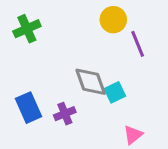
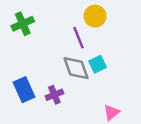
purple line: (138, 44) -> (79, 38), moved
cyan square: (115, 92) -> (98, 64), moved

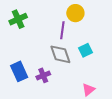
purple line: (79, 38) -> (62, 30), turned 30
cyan square: (98, 64) -> (86, 50), moved

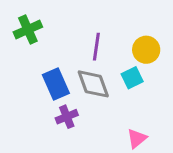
yellow circle: (75, 13) -> (146, 50), moved
blue rectangle: (19, 71) -> (56, 84), moved

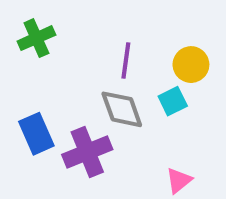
blue rectangle: (56, 84) -> (36, 134), moved
purple cross: (67, 117) -> (87, 152), size x1.6

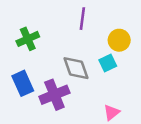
green cross: (36, 38) -> (28, 39), moved
purple line: (126, 60) -> (82, 19), moved

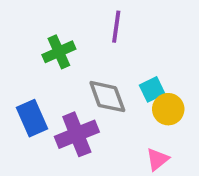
green cross: (28, 39) -> (59, 52), moved
yellow circle: (119, 40) -> (168, 109), moved

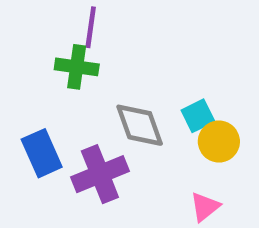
purple line: (116, 27) -> (91, 27), moved
green cross: (59, 52) -> (77, 67), turned 32

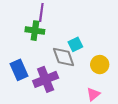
cyan square: (198, 116) -> (75, 44), moved

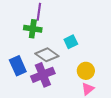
gray diamond: (64, 57) -> (47, 55), moved, turned -35
yellow circle: (100, 65) -> (86, 71), moved

